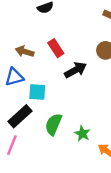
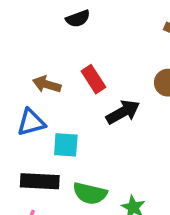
black rectangle: (20, 116) -> (40, 181), turned 45
green semicircle: (53, 124) -> (90, 193), turned -100

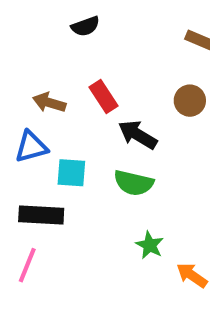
black arrow: (123, 112) -> (138, 135), turned -120
green semicircle: (90, 193) -> (134, 183), moved

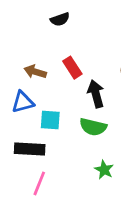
black arrow: (138, 135) -> (96, 94), turned 44
pink line: (27, 265) -> (39, 183), moved

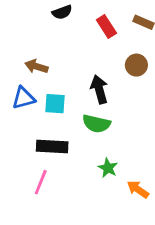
red rectangle: (72, 68) -> (106, 27), moved
cyan square: (50, 120) -> (55, 104), moved
black rectangle: (30, 149) -> (52, 146), moved

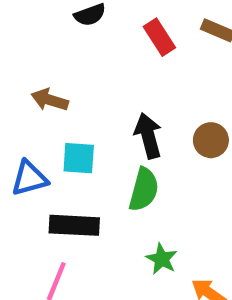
brown circle: (136, 65) -> (211, 140), moved
blue triangle: (24, 98) -> (29, 178), moved
green semicircle: (96, 124) -> (144, 189), turned -88

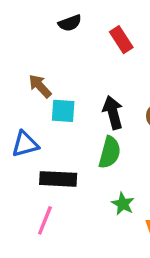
brown arrow: (50, 100) -> (40, 86), turned 30
cyan square: (79, 158) -> (63, 111), moved

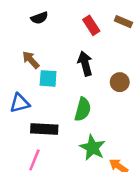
black semicircle: (70, 23) -> (39, 18), moved
black arrow: (113, 113) -> (85, 64), moved
green star: (123, 204) -> (93, 148), size x1.5

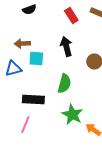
brown arrow: (31, 60) -> (22, 44), turned -49
blue triangle: (20, 103) -> (13, 68), moved

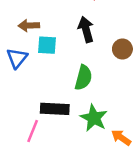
blue triangle: (13, 68) -> (17, 58), turned -36
black rectangle: (33, 100) -> (55, 109), moved

